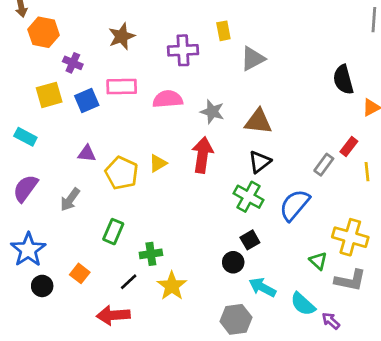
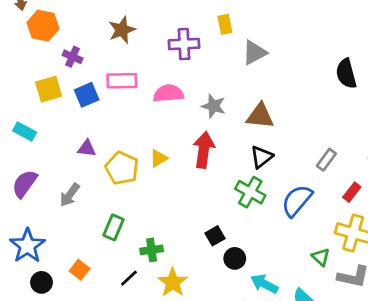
red rectangle: (349, 147) -> (352, 192), moved
black square: (250, 240) -> (215, 236), moved

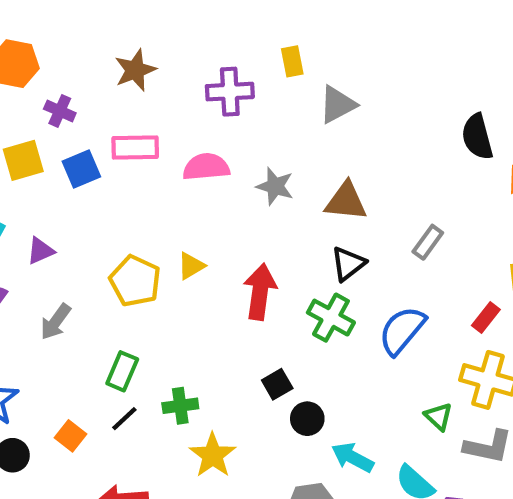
purple triangle: (87, 148) -> (40, 251), moved, turned -30
red arrow: (204, 150) -> (260, 292), moved
gray rectangle: (326, 160) -> (428, 242), moved
black line: (129, 278) -> (124, 419), moved

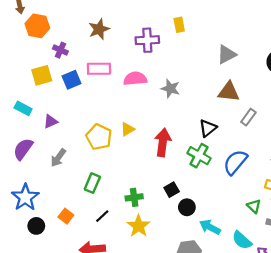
gray triangle: (337, 104) -> (226, 54), moved
brown triangle: (346, 201) -> (229, 92), moved
green cross: (180, 406) -> (134, 197), moved
black line: (124, 419) -> (102, 216), moved

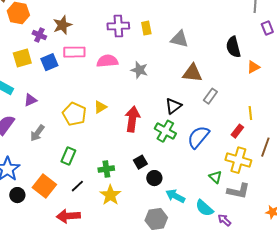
yellow rectangle: (179, 25) -> (146, 28), moved
brown star: (99, 29) -> (62, 25), moved
gray triangle: (226, 54) -> (179, 39), moved, turned 42
orange square: (66, 216) -> (44, 186), size x1.6

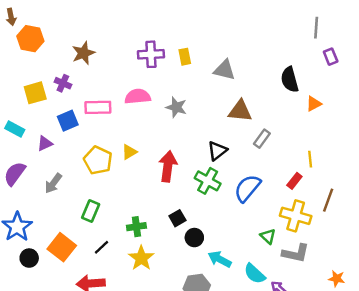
purple cross: (39, 35) -> (63, 83), moved
pink rectangle: (74, 52) -> (98, 107), moved
blue square: (49, 62) -> (68, 121), moved

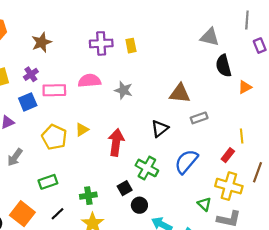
gray triangle: (224, 70) -> (210, 37), moved
purple cross: (63, 83) -> (31, 74), moved, turned 32
gray rectangle: (262, 139) -> (199, 118), turned 35
green cross: (208, 181) -> (147, 168), moved
green rectangle: (91, 211) -> (48, 182), turned 48

